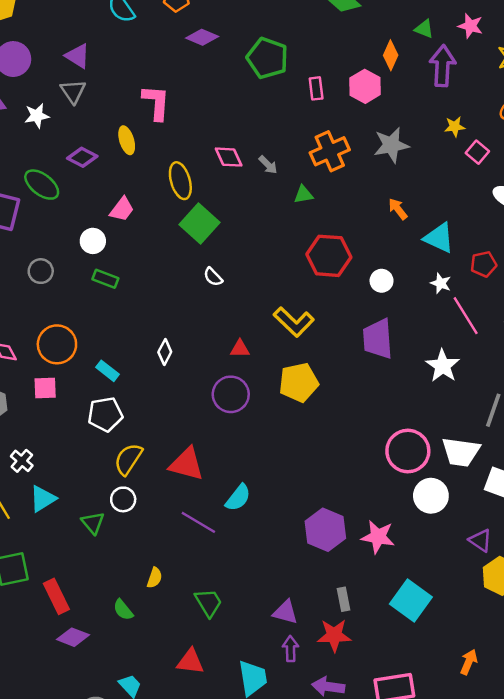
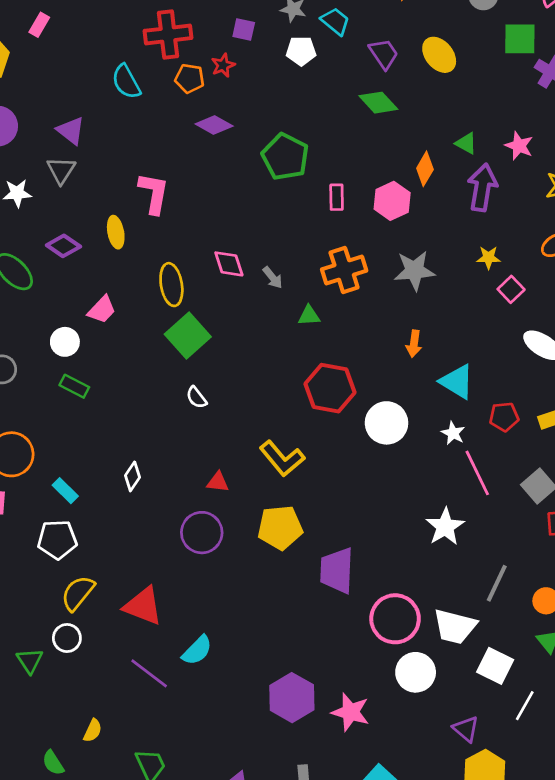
orange arrow: (398, 209) -> (414, 344), turned -140
white circle: (382, 281) -> (387, 423), size x1.6
purple trapezoid: (378, 339) -> (337, 570), moved

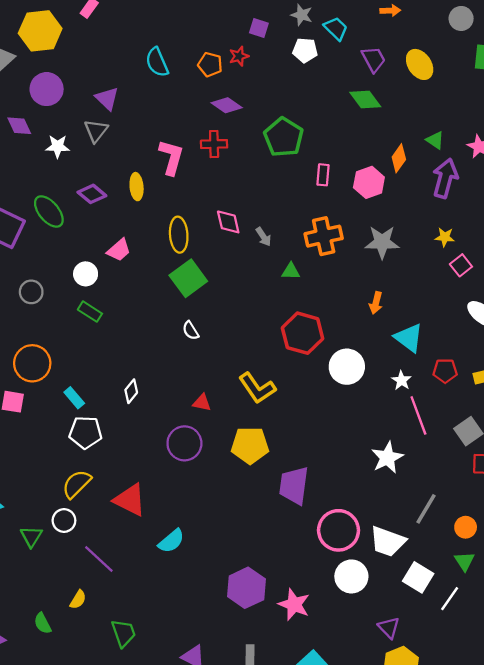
red cross: (168, 34) -> (214, 144), moved, size x0.7
white pentagon: (57, 540) -> (86, 432), moved
purple line: (149, 673) -> (99, 559), moved
white line: (525, 706) -> (450, 599), moved

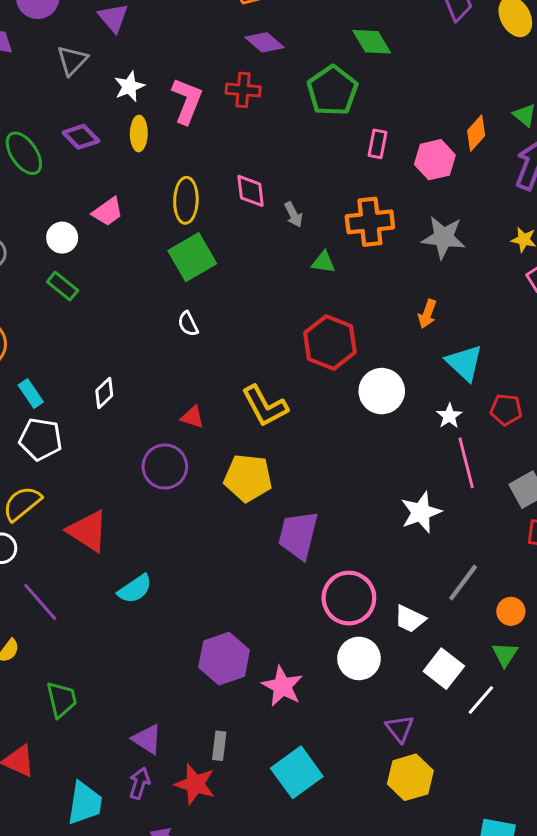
green diamond: (365, 99) -> (372, 42), moved
gray triangle: (96, 131) -> (72, 60), moved
white star: (58, 146) -> (129, 86), moved, turned -30
white trapezoid: (388, 541) -> (410, 619), size x0.7

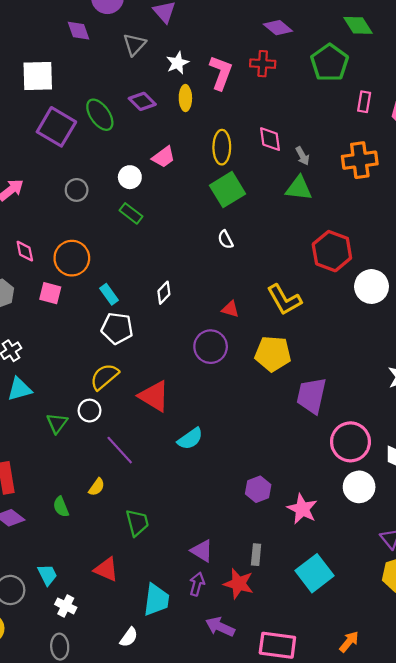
green triangle: (323, 262) -> (299, 188), moved, size x1.5
purple hexagon: (224, 659) -> (258, 489), size x0.7

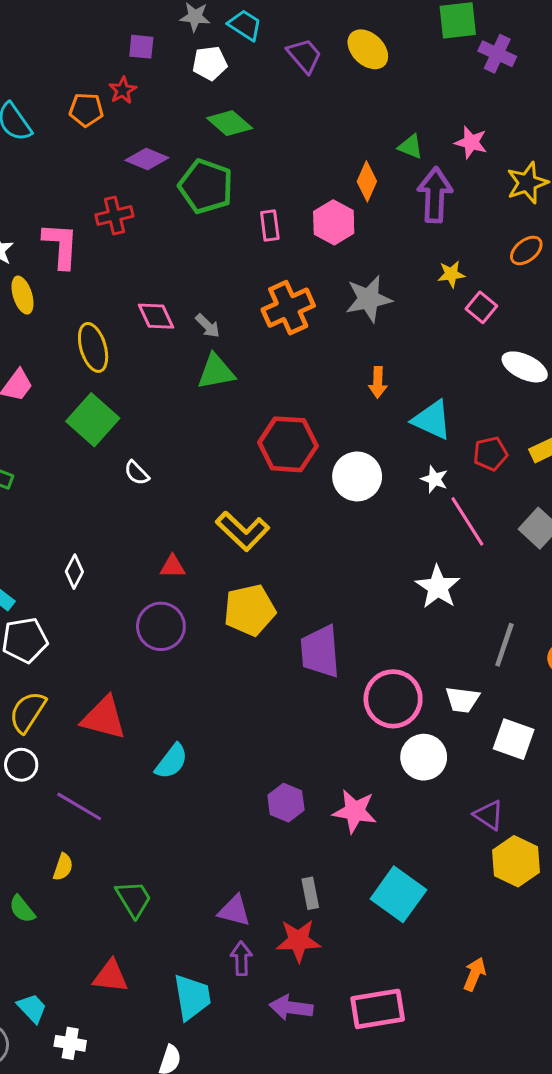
purple diamond: (278, 28) -> (147, 159), moved
green square: (227, 190) -> (93, 420), moved

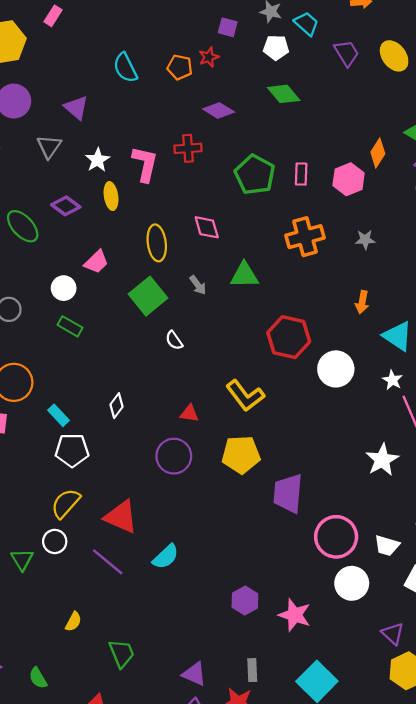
green pentagon: (206, 186) -> (255, 175), moved
gray star: (369, 299) -> (365, 240), size x0.6
gray arrow: (208, 326) -> (198, 285), moved
purple line: (79, 806) -> (108, 562), moved
green semicircle: (22, 909) -> (38, 678), moved

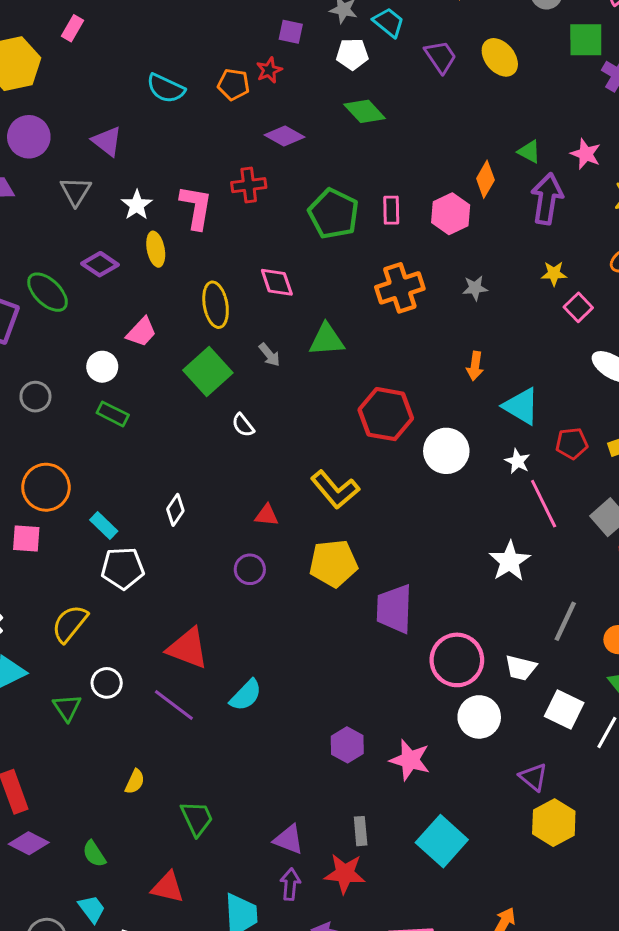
cyan semicircle: (125, 68) -> (166, 88), turned -36
purple circle: (174, 456) -> (250, 569), size x0.7
yellow semicircle: (66, 503) -> (70, 624), moved

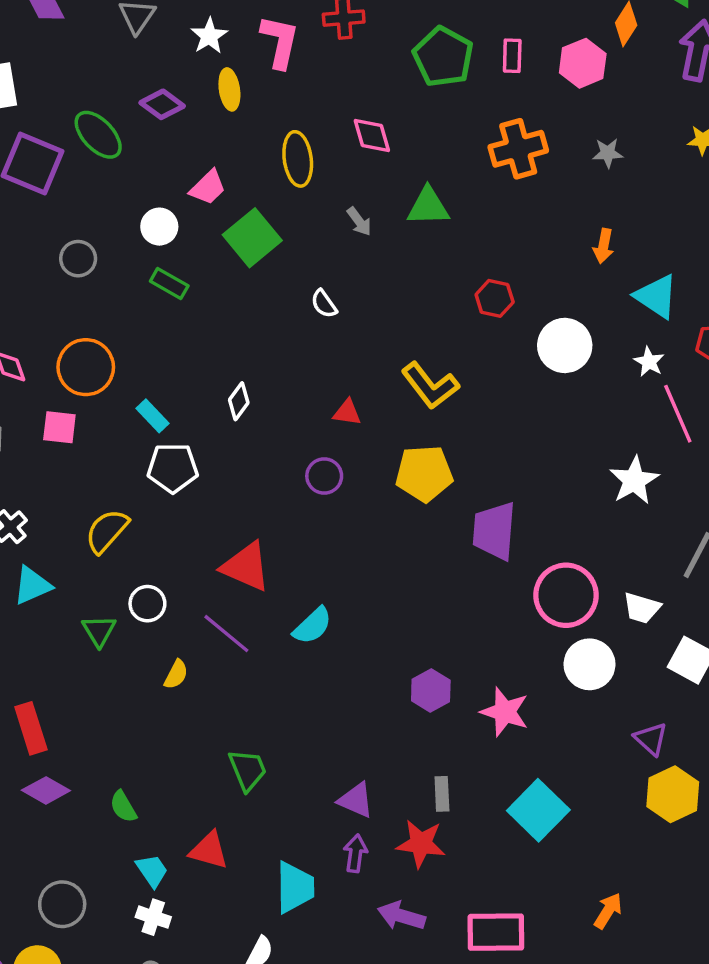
green square: (208, 371) -> (252, 238), moved
red hexagon: (386, 414) -> (495, 298), size x0.6
yellow semicircle: (135, 782) -> (176, 674), moved
cyan trapezoid: (92, 909) -> (152, 871), moved

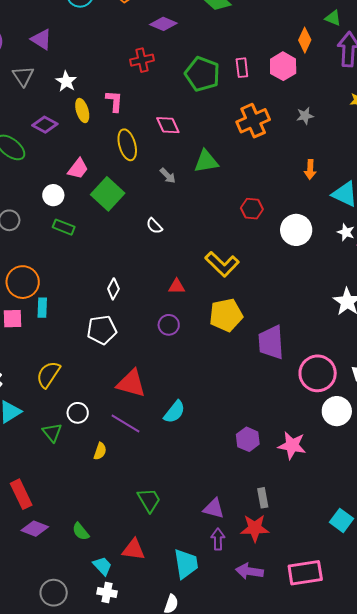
pink L-shape: (280, 42) -> (114, 101), moved, size x0.7
cyan rectangle: (153, 416) -> (42, 308), moved, turned 54
white pentagon: (173, 468) -> (102, 330), moved
cyan square: (538, 810) -> (341, 520), moved, size x0.7

